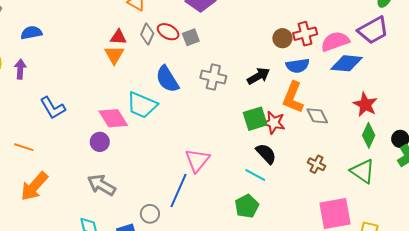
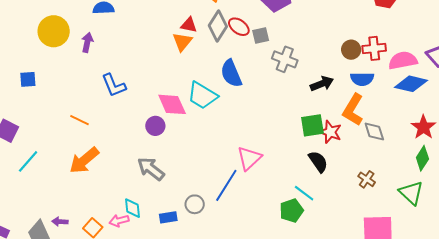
gray diamond: (147, 34) -> (218, 26), size x1.4
gray cross: (213, 77) -> (285, 59), moved
cyan line: (255, 175) -> (304, 193), moved

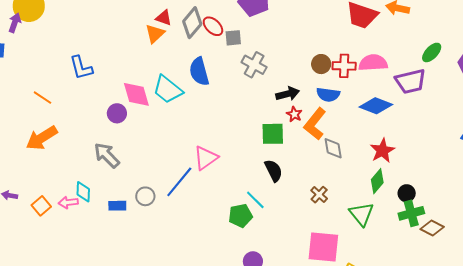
purple arrow: (87, 42) -> (15, 23), moved
pink semicircle: (403, 60) -> (373, 63), moved
red star: (330, 132) -> (294, 114), moved, size x0.7

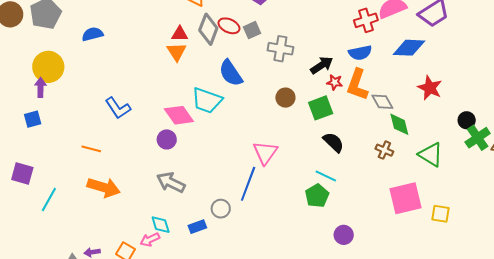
brown circle: (321, 64) -> (285, 98), moved
orange arrow: (42, 138) -> (104, 187), turned -112
green diamond: (377, 181) -> (399, 124), moved, turned -35

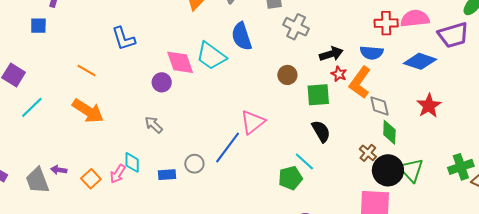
black circle: (467, 120) -> (388, 170), moved, size x1.8
gray arrow: (171, 182) -> (154, 125), size x0.7
pink arrow: (150, 240) -> (118, 174), turned -48

